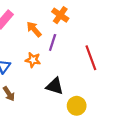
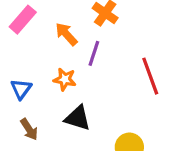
black triangle: (55, 86) -> (78, 118), moved

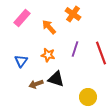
purple line: (94, 53) -> (75, 49), moved
brown arrow: (29, 129) -> (36, 84), moved, turned 104

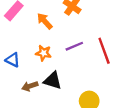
purple line: (75, 49) -> (74, 46), turned 49
blue triangle: (21, 61) -> (13, 60), turned -40

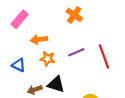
orange arrow: (45, 21) -> (39, 39), moved, turned -56

